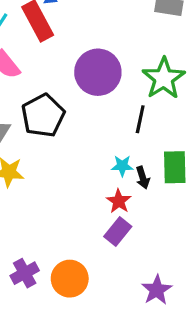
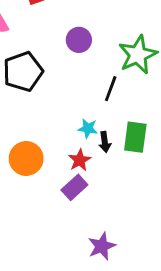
purple circle: (98, 72) -> (79, 40), size x0.6
orange circle: (70, 279) -> (26, 158), moved

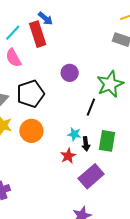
orange circle: (26, 158) -> (31, 131), moved
purple rectangle: (74, 187) -> (91, 176), moved, size x1.4

